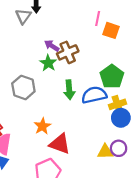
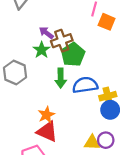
green pentagon: (112, 77) -> (73, 55), moved
orange star: (42, 126) -> (46, 115), moved

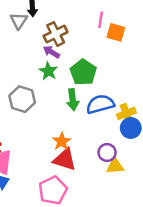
brown cross: (62, 41) -> (56, 34), moved
purple circle: (106, 140) -> (107, 153), moved

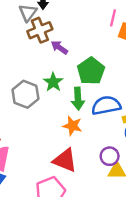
brown cross: (56, 34) -> (40, 30), moved
green star: (48, 71) -> (53, 82), moved
orange star: (62, 141) -> (72, 126), moved, turned -30

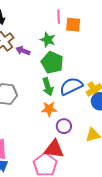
green star: (53, 82) -> (48, 40), moved
purple circle: (110, 156) -> (64, 126), moved
red triangle: (65, 160) -> (54, 149), moved

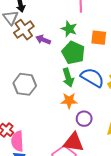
orange square: (73, 25) -> (99, 38), moved
blue semicircle: (71, 86) -> (92, 77), turned 55

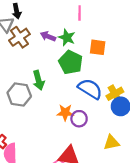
purple arrow: (43, 40) -> (48, 36), moved
green arrow: (68, 78) -> (39, 80), moved
purple circle: (84, 119) -> (79, 119), moved

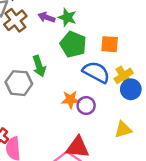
orange square: (98, 47) -> (110, 44), moved

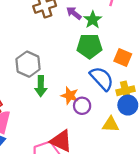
green pentagon: (73, 44) -> (90, 46), turned 30
green arrow: (39, 66) -> (41, 86), moved
yellow triangle: (123, 130) -> (111, 124), moved

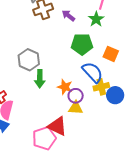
green star: (93, 20) -> (96, 19), moved
yellow cross: (126, 91) -> (101, 87), moved
yellow triangle: (111, 124) -> (76, 108), moved

